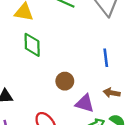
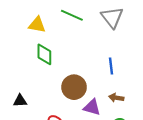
brown circle: (65, 81) -> (74, 87), size x1.5

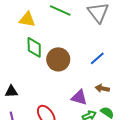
blue line: (111, 66) -> (97, 58), turned 56
brown circle: (74, 87) -> (58, 59), moved

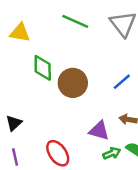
yellow triangle: (27, 19) -> (20, 33), moved
black triangle: (11, 91) -> (14, 123), turned -40

